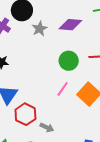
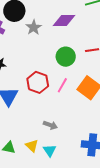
red hexagon: (25, 114) -> (38, 82), moved

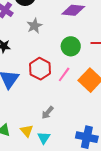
gray star: (34, 27) -> (34, 26), moved
gray arrow: (50, 125) -> (48, 113), turned 104

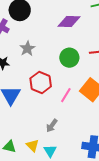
gray star: (34, 26) -> (27, 49), moved
pink line: (64, 74) -> (66, 95), moved

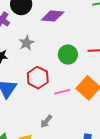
purple diamond: (69, 21) -> (53, 16), moved
pink line: (66, 95) -> (62, 92), turned 42

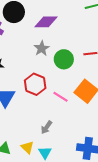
gray star: (26, 43) -> (42, 48), moved
pink line: (62, 92) -> (60, 97), turned 49

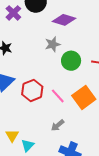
red hexagon: (35, 84) -> (32, 90), moved
gray arrow: (46, 127) -> (58, 125), moved

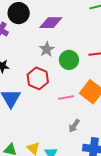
red hexagon: (32, 90) -> (38, 78), moved
pink line: (58, 96) -> (66, 97), turned -42

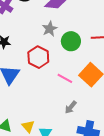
pink line: (66, 97) -> (65, 78), turned 35

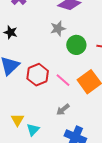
red hexagon: (38, 57) -> (38, 75), moved

